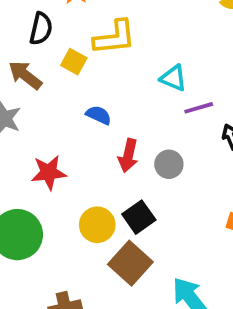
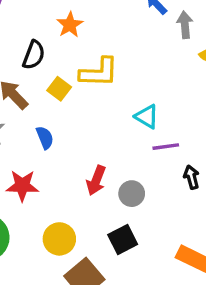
blue semicircle: (99, 115) -> (45, 138), moved, turned 35
black square: (139, 217) -> (123, 239), moved

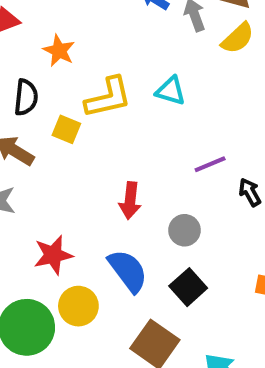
cyan triangle: (147, 117) -> (171, 91), moved
blue semicircle: (45, 138) -> (128, 271), moved, size x1.6
red arrow: (96, 180) -> (130, 201), moved
yellow circle: (59, 239) -> (78, 306), moved

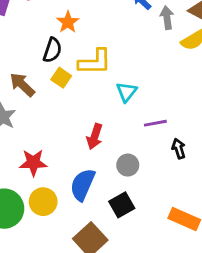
cyan triangle: (171, 91) -> (127, 92), moved, turned 40
black semicircle: (26, 97) -> (52, 50), moved
blue semicircle: (128, 271) -> (83, 185), turned -132

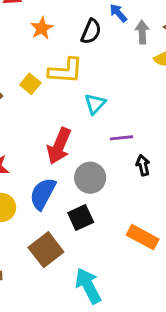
black semicircle: (52, 50) -> (91, 32), moved
red arrow: (95, 136) -> (59, 146), size x1.4
gray circle: (128, 165) -> (90, 178), size x1.4

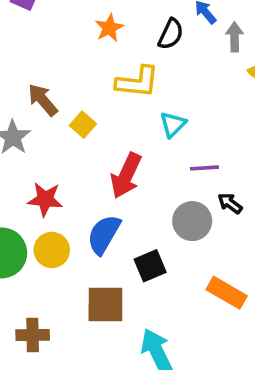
yellow square: (30, 84) -> (83, 125), moved
black arrow: (143, 165) -> (230, 203), turned -42
gray circle: (90, 178) -> (192, 221), moved
brown square: (46, 250) -> (105, 304), turned 36

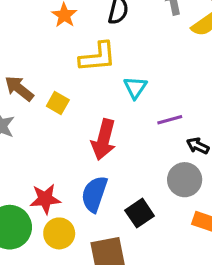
red star: (45, 199) -> (45, 199), moved
gray circle: (192, 221) -> (185, 180), moved
yellow circle: (52, 250) -> (59, 233), moved

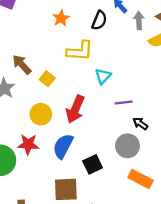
yellow circle: (59, 233) -> (41, 114), moved

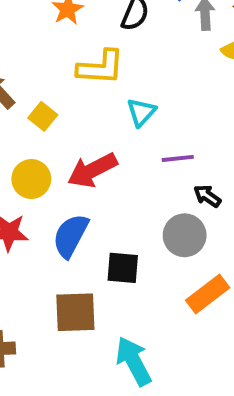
red arrow: (75, 109) -> (92, 170), turned 40
black square: (93, 164) -> (123, 268), turned 30
orange rectangle: (141, 179) -> (208, 294), turned -65

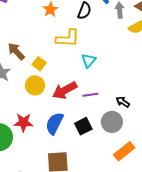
purple line: (178, 158) -> (90, 95), moved
yellow circle: (31, 179) -> (35, 85), moved
black square: (123, 268) -> (83, 126), moved, turned -30

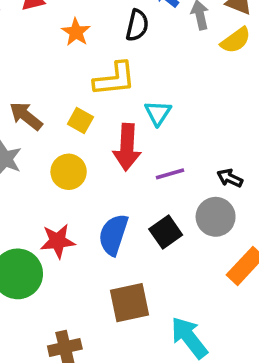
yellow square: (39, 64) -> (80, 121), moved
red arrow: (65, 90) -> (127, 147), moved, turned -50

